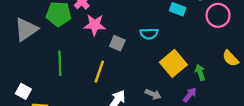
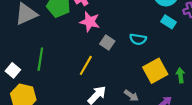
green line: (60, 63) -> (40, 59), moved
green arrow: (200, 72) -> (180, 75), moved

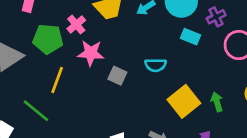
green line: (40, 59) -> (36, 111), turned -50
yellow line: (86, 65) -> (57, 80), moved

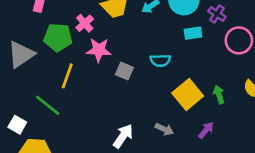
purple cross: (216, 17) -> (217, 14), turned -30
cyan rectangle: (190, 37) -> (193, 33), turned -30

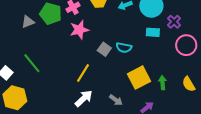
pink star: (99, 50) -> (79, 30), turned -30
gray triangle: (21, 54) -> (28, 22), moved, size x0.6
gray square: (124, 71) -> (104, 49), moved
yellow line: (67, 76) -> (83, 73), moved

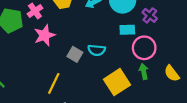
pink circle: (186, 45) -> (144, 48), moved
green arrow: (162, 83) -> (144, 71), moved
yellow semicircle: (189, 84) -> (172, 73), moved

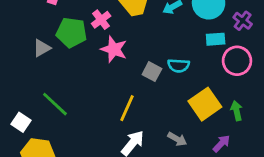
pink star: (45, 35) -> (114, 49), turned -30
green arrow: (144, 71) -> (237, 111), moved

